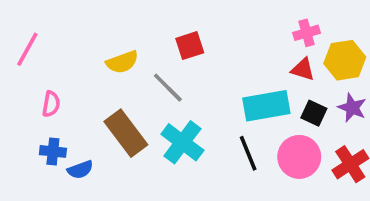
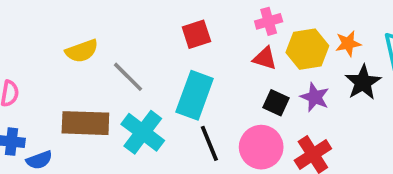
red square: (190, 46) -> (196, 34), moved
cyan rectangle: (266, 106) -> (195, 95), moved, turned -60
brown rectangle: (126, 133) -> (85, 123), turned -51

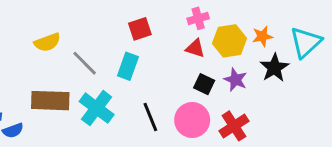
cyan rectangle: (195, 95) -> (128, 66), moved, size x0.7

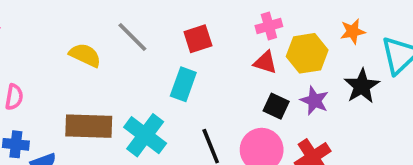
orange star: (262, 36) -> (353, 31), moved
yellow semicircle: (47, 42) -> (85, 55), turned -135
gray line: (85, 63) -> (132, 37), moved

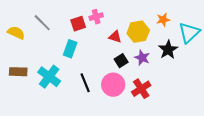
pink cross: (269, 26) -> (96, 17), moved
black square: (276, 106) -> (121, 61), turned 32
brown rectangle: (89, 126) -> (18, 72), size x0.7

